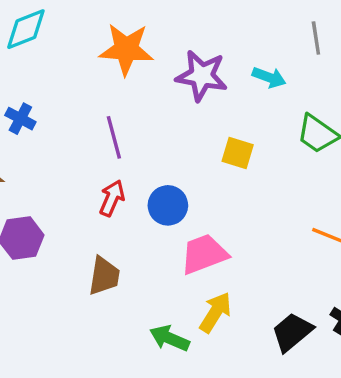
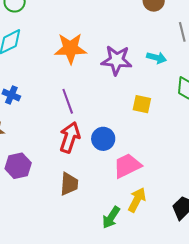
red arrow: (112, 198) -> (70, 137), size x1.4
green arrow: (170, 338) -> (111, 217), turned -75

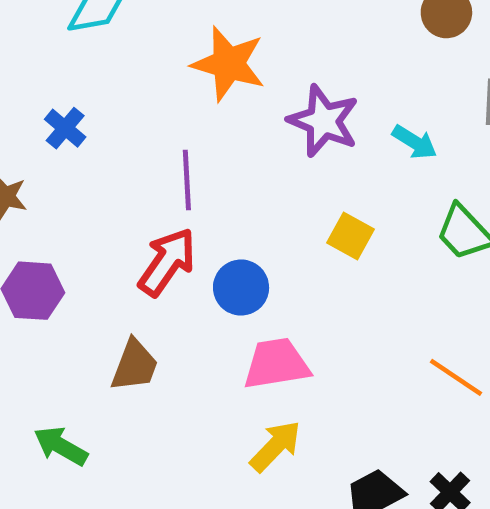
green arrow: (111, 217) -> (61, 446), moved, turned 70

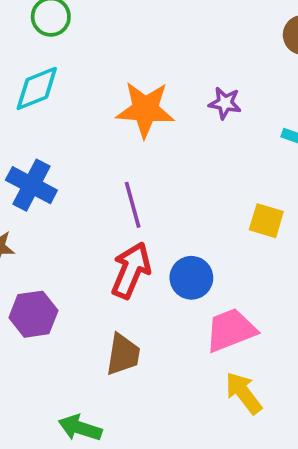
purple star: (323, 121) -> (225, 103), moved, size x0.6
blue cross: (65, 128) -> (31, 185), size x1.5
yellow arrow: (275, 446) -> (243, 393), turned -69

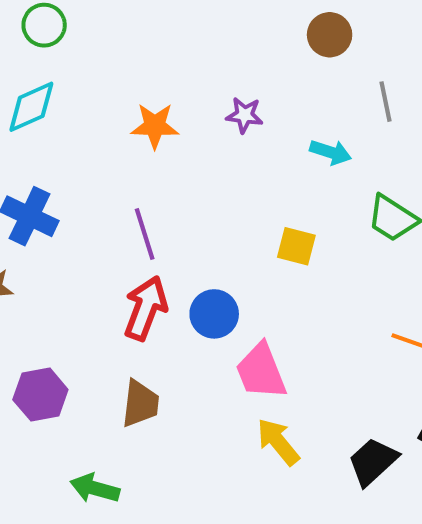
orange star: (145, 109) -> (155, 126), size x0.7
purple hexagon: (33, 314) -> (40, 395), moved
pink trapezoid: (231, 330) -> (261, 371), turned -88

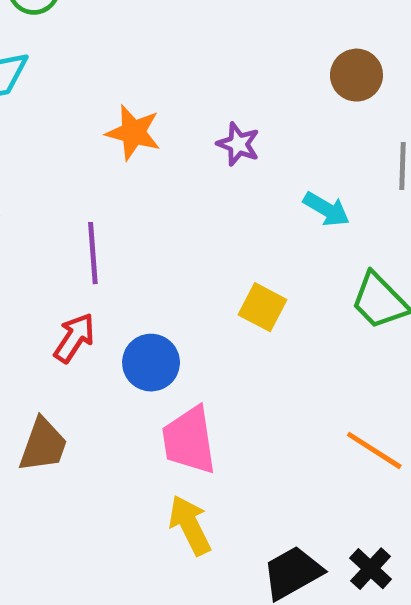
red arrow: (146, 308) -> (74, 338), size x0.7

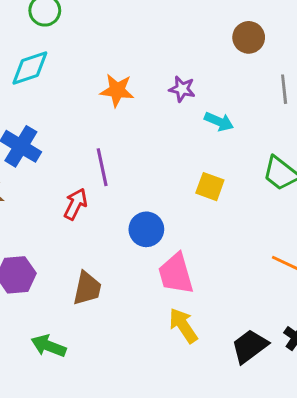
cyan arrow: (326, 209) -> (219, 122), moved
red arrow: (74, 338) -> (75, 204), moved

